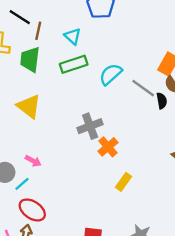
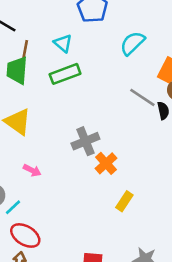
brown line: (38, 31) -> (25, 50), moved
cyan semicircle: (111, 74) -> (132, 43), moved
pink arrow: (33, 161) -> (32, 170), moved

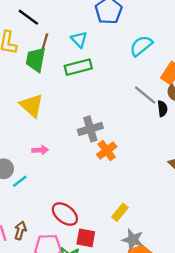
pink arrow: (32, 170) -> (40, 150), turned -35
yellow rectangle: (124, 201) -> (120, 212), moved
red ellipse: (25, 235) -> (65, 214), moved

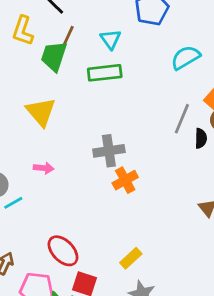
gray line: (145, 95) -> (182, 119), turned 65

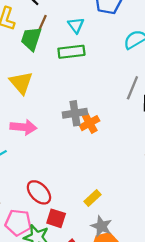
pink arrow: (44, 168) -> (23, 127), size x1.6
orange cross: (125, 180) -> (90, 123), moved

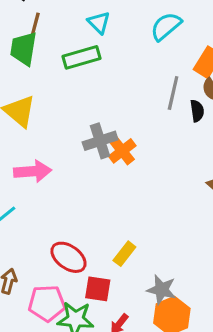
cyan triangle: (76, 25) -> (99, 23), moved
yellow rectangle: (93, 198) -> (124, 254), moved

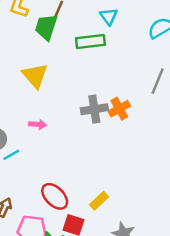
orange cross: (122, 151) -> (119, 109), moved
pink arrow: (33, 171) -> (38, 124), size x0.6

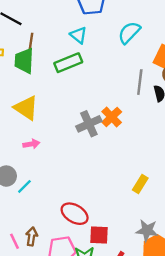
pink arrow: (38, 124) -> (31, 144), moved
yellow rectangle: (99, 201) -> (140, 184), moved

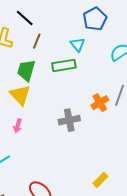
green trapezoid: (24, 61) -> (26, 70), moved
orange cross: (112, 117) -> (100, 103), moved
pink arrow: (31, 144) -> (18, 126), turned 104

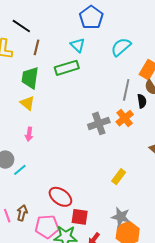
yellow triangle: (20, 95) -> (27, 103), size x0.7
orange cross: (100, 103) -> (125, 118), moved
gray cross: (69, 120) -> (99, 123), moved

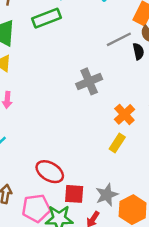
gray line: (126, 90) -> (119, 39), turned 55
orange cross: (125, 118) -> (124, 114), moved
gray star: (121, 217) -> (107, 195), moved, turned -30

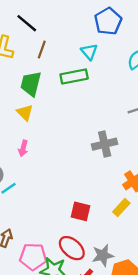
red ellipse: (50, 172) -> (72, 248), moved
red square: (74, 194) -> (81, 211), moved

